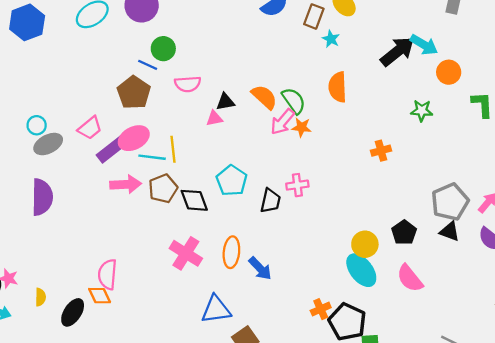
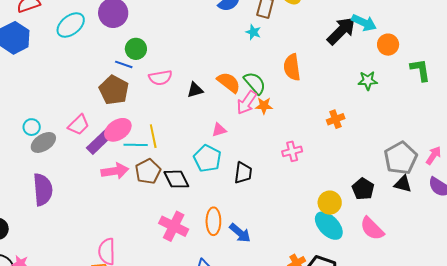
cyan star: (331, 39) -> (253, 32), moved
pink triangle: (214, 118) -> (219, 130), moved
pink cross: (297, 185) -> (292, 151), moved

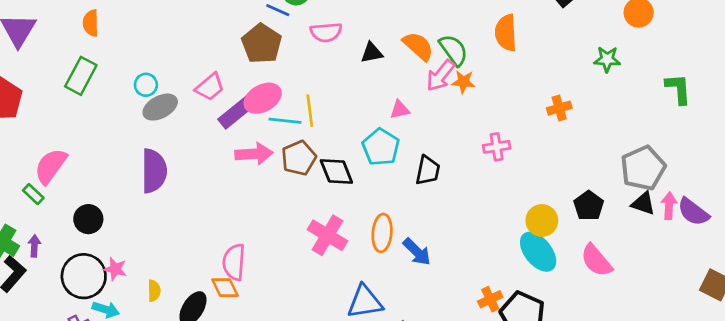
green L-shape: (420, 70) -> (678, 89), moved
pink arrow: (433, 155) -> (669, 206), moved, turned -36

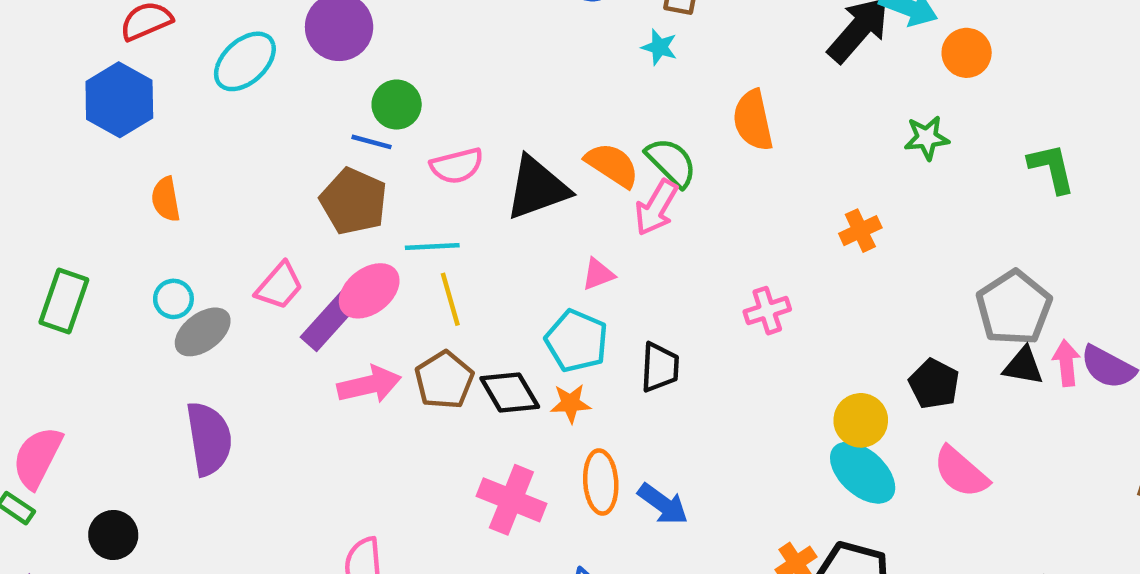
orange semicircle: (91, 23) -> (166, 199), moved
black triangle: (372, 53) -> (537, 188), size x1.8
orange star: (463, 82) -> (570, 403), moved
cyan line: (285, 121) -> (432, 247), moved

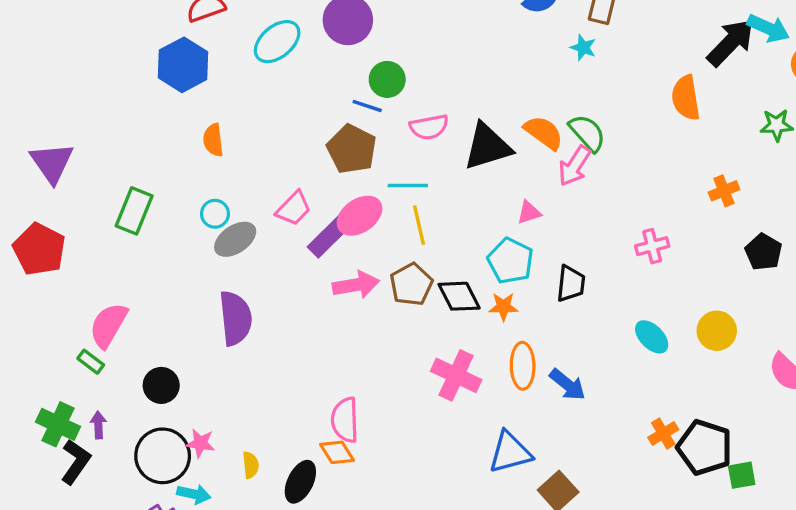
orange semicircle: (753, 120) -> (686, 98), moved
black pentagon: (934, 384) -> (763, 252), moved
cyan ellipse: (863, 473) -> (652, 337), moved, size x0.7

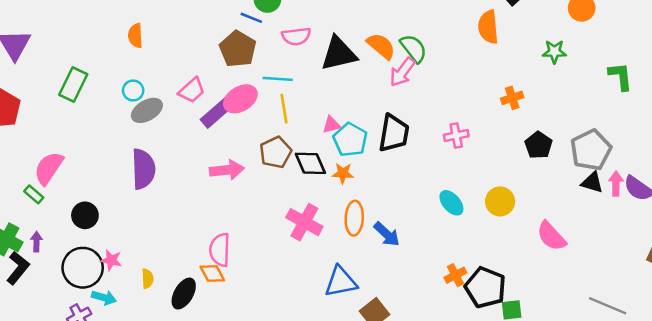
pink triangle: (529, 213) -> (331, 125), moved
black trapezoid: (571, 284) -> (394, 133), moved, size x1.4
pink arrow: (356, 285) -> (227, 170), moved

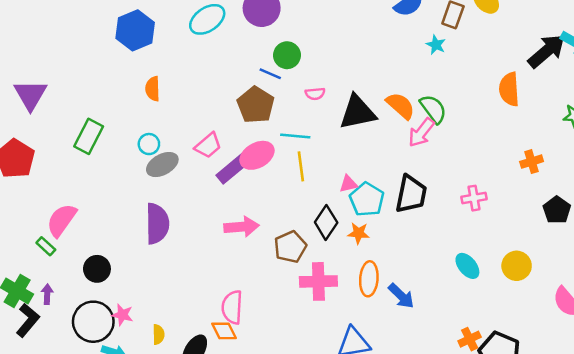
pink semicircle: (296, 36) -> (315, 94), size x0.7
brown pentagon: (275, 152) -> (290, 247), moved
black diamond: (310, 163) -> (326, 222), turned 56
pink cross: (304, 222) -> (318, 281), turned -32

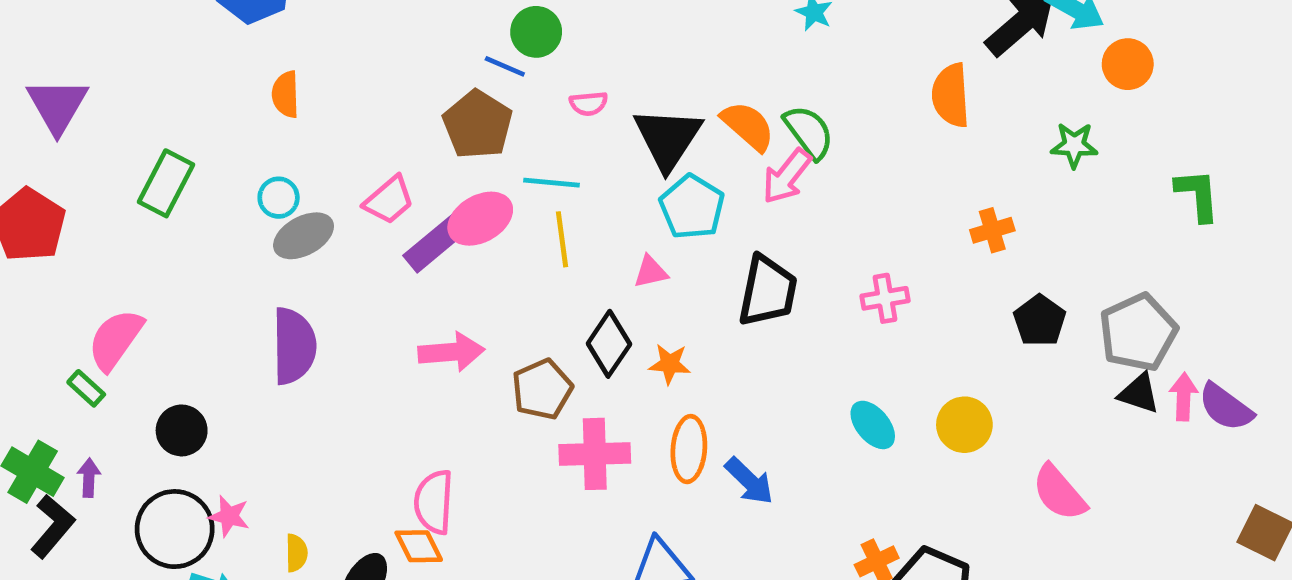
black triangle: (358, 112) -> (668, 138), turned -45
cyan pentagon: (367, 199) -> (692, 207), moved

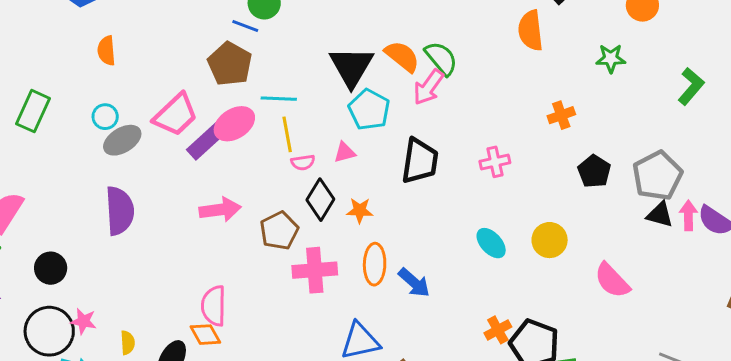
pink semicircle: (589, 104) -> (303, 162), moved
green L-shape: (1198, 195) -> (691, 86), turned 48
pink trapezoid: (389, 200) -> (176, 115), size x1.4

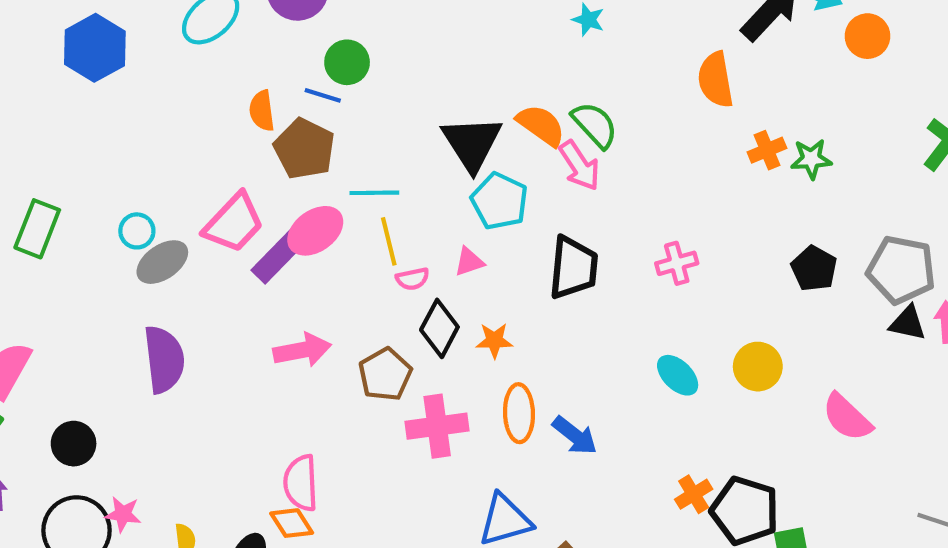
orange semicircle: (106, 51) -> (262, 111), moved
green star: (611, 58) -> (811, 159), moved
pink arrow: (428, 87) -> (579, 166), turned -66
orange cross: (561, 115) -> (767, 150), moved
gray pentagon: (657, 176) -> (901, 270), turned -30

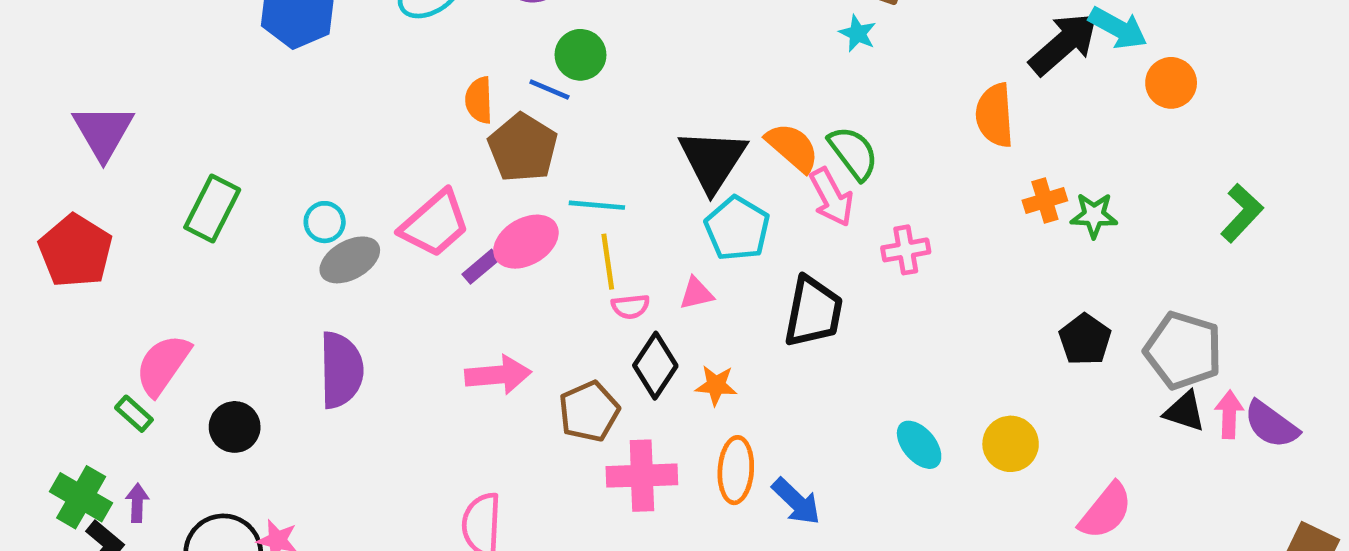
purple rectangle: (278, 257) -> (481, 267), size x0.6
pink cross: (677, 263) -> (906, 250), moved
pink semicircle: (847, 417) -> (1106, 511), turned -100
black circle: (74, 444) -> (235, 427), moved

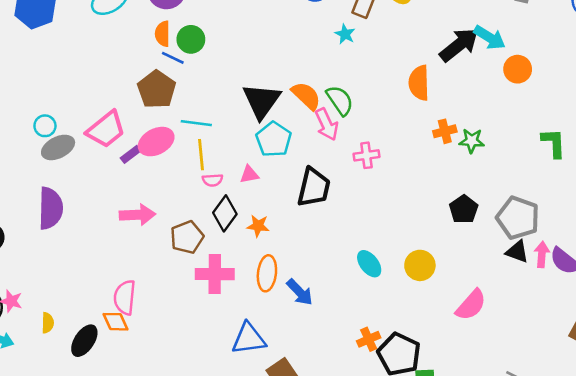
orange semicircle: (479, 100) -> (163, 34), moved
green L-shape: (1242, 213) -> (554, 143), turned -48

